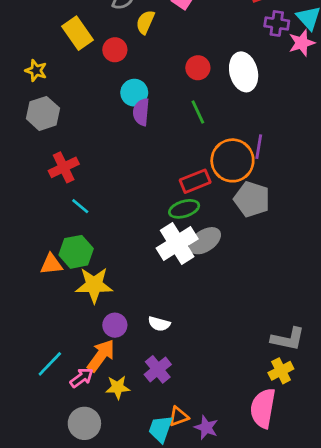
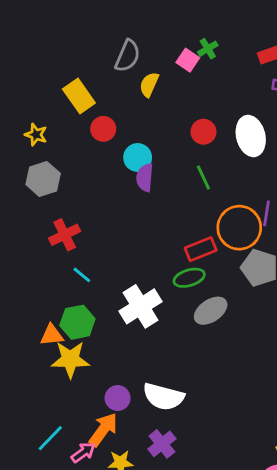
red circle: (115, 50) -> (103, 129), moved
white cross: (177, 243) -> (140, 306), moved
yellow star: (94, 285) -> (70, 359), moved
white semicircle: (159, 324) -> (163, 397), size x1.8

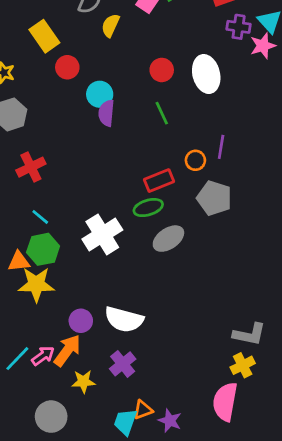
orange circle: (239, 228) -> (195, 160), size x0.5
cyan line: (82, 275) -> (40, 217), moved
pink arrow: (83, 452) -> (43, 356), moved

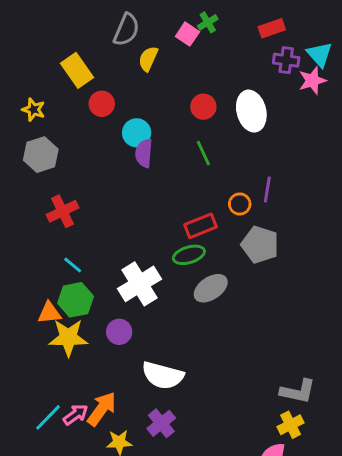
purple circle: (81, 321) -> (119, 332), moved

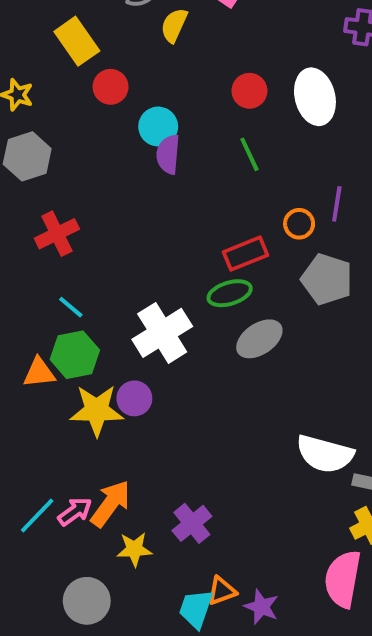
yellow star: (68, 338) -> (97, 410), moved
white semicircle: (163, 375) -> (325, 454), moved

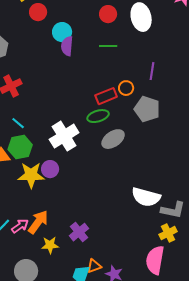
green line: (249, 154) -> (108, 46), turned -66
orange circle: (299, 224) -> (126, 88), moved

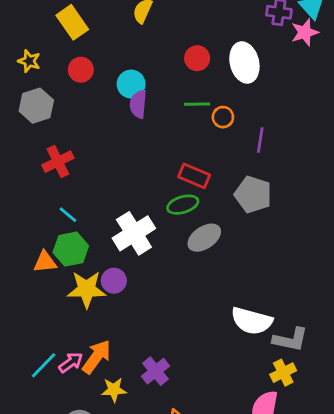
red circle: (38, 12) -> (81, 70), moved
orange circle: (126, 88) -> (223, 117), moved
red rectangle: (106, 96) -> (194, 176), turned 45

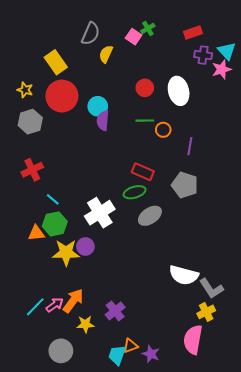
red circle: (81, 70) -> (62, 96), size x1.8
red cross: (58, 162) -> (32, 170), moved
gray L-shape: (290, 340) -> (211, 288), turned 45

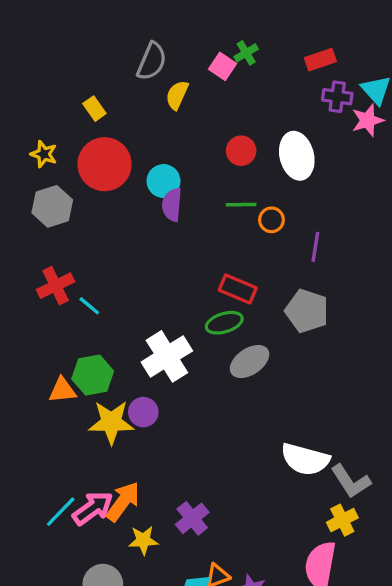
yellow rectangle: (56, 62) -> (94, 109), size x0.6
cyan line: (53, 199) -> (89, 306), moved
pink arrow: (55, 305) -> (93, 508), size x1.4

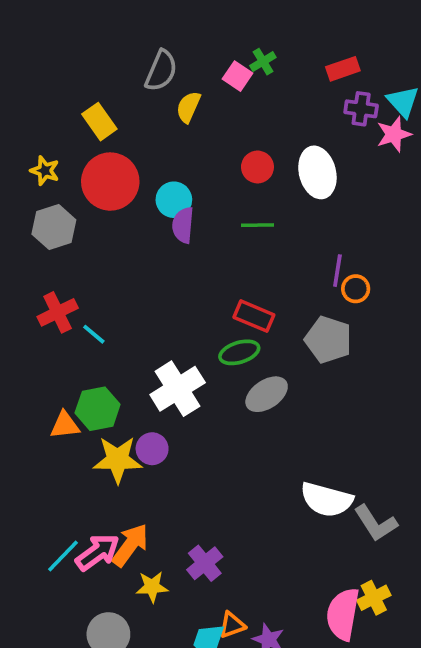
yellow rectangle: (94, 109) -> (99, 122), size x1.4
orange circle: (271, 220) -> (356, 289), moved
yellow cross: (342, 520) -> (374, 598), moved

